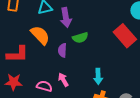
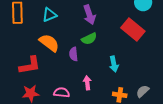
purple arrow: (66, 17) -> (89, 15), moved
cyan arrow: (98, 76) -> (114, 64), moved
pink arrow: (63, 80) -> (87, 83), moved, turned 32

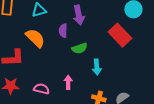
green semicircle: (89, 39) -> (79, 48), moved
purple semicircle: (74, 54) -> (63, 31), moved

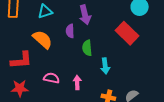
green semicircle: (79, 48) -> (87, 48), turned 105
pink semicircle: (41, 89) -> (51, 78), moved

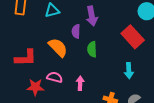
orange semicircle: (43, 39) -> (58, 47), moved
cyan arrow: (105, 66) -> (129, 71), moved
red star: (20, 88) -> (35, 87), moved

